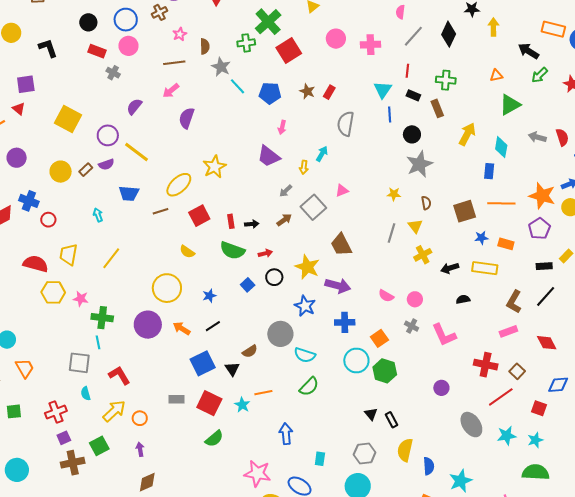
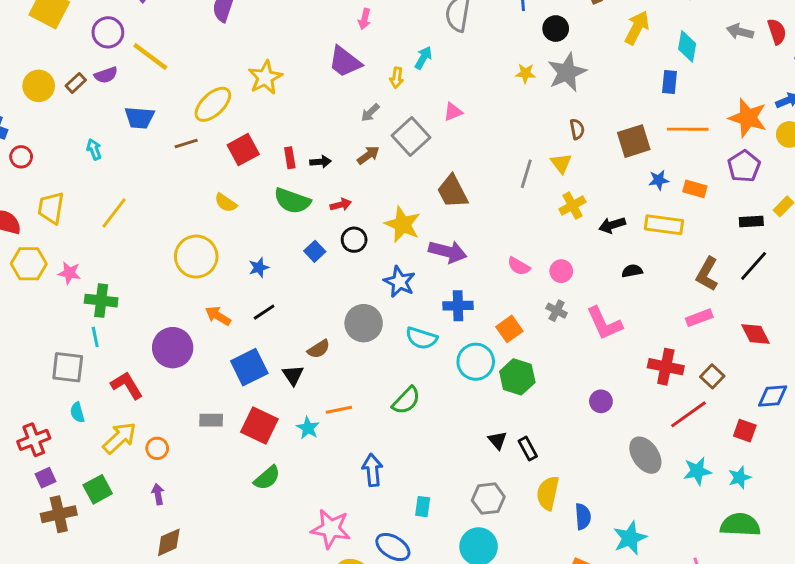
yellow star: (394, 194) -> (525, 73), moved
purple circle: (148, 325) -> (173, 348), moved
cyan semicircle: (305, 355) -> (421, 338), moved

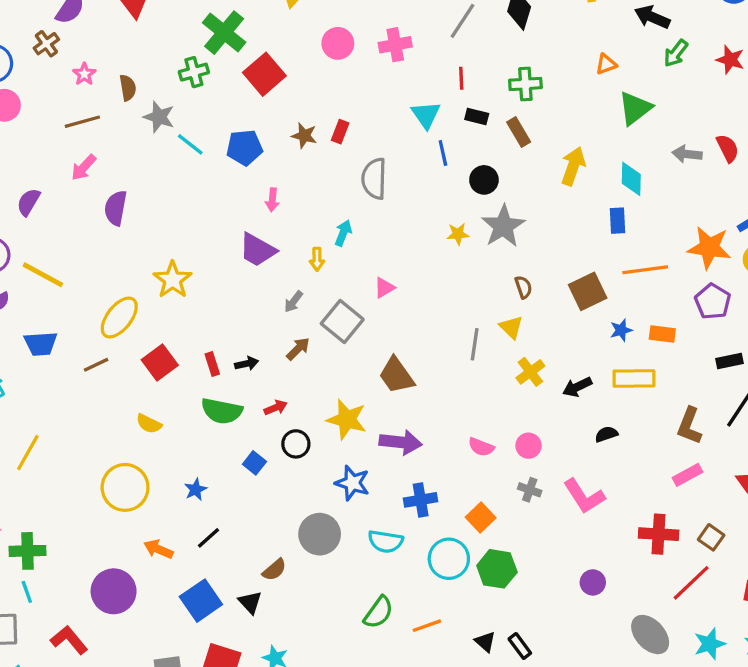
orange line: (339, 410) -> (427, 626), moved

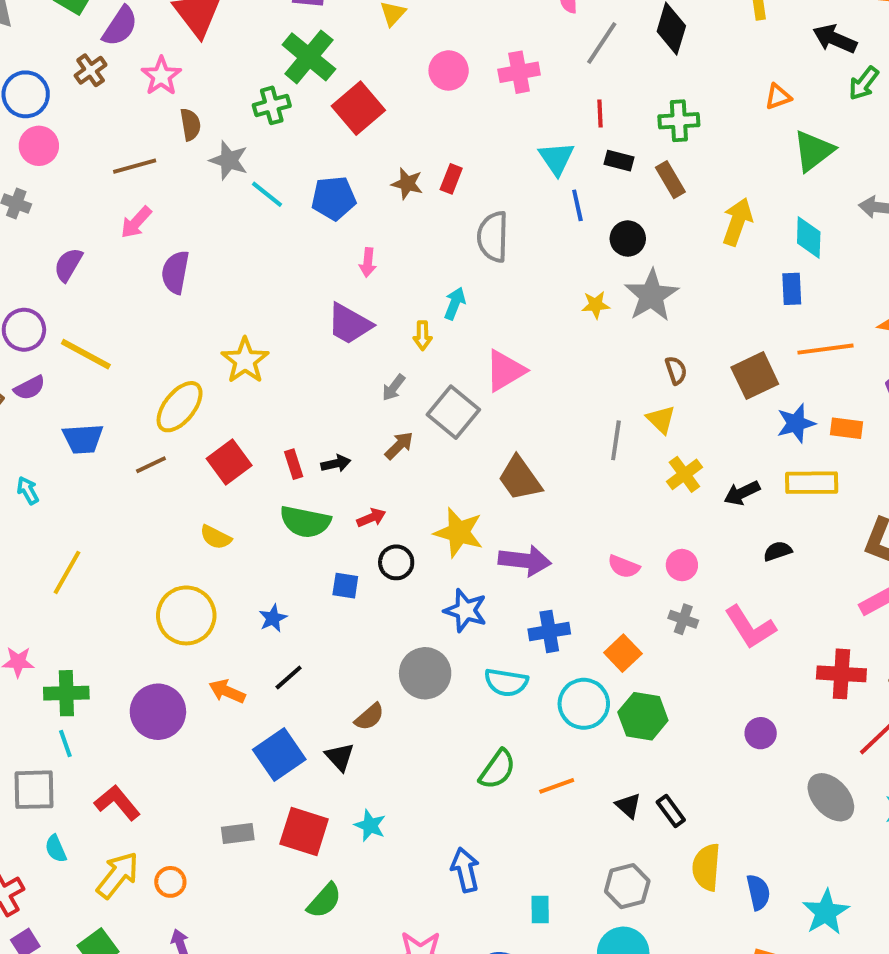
pink star: (84, 74) -> (161, 76), moved, size x1.4
pink triangle: (384, 288) -> (505, 371), size x1.6
blue star: (621, 330) -> (796, 423), size x1.4
blue square: (254, 463) -> (345, 586), turned -30
purple circle: (114, 591) -> (158, 712), moved

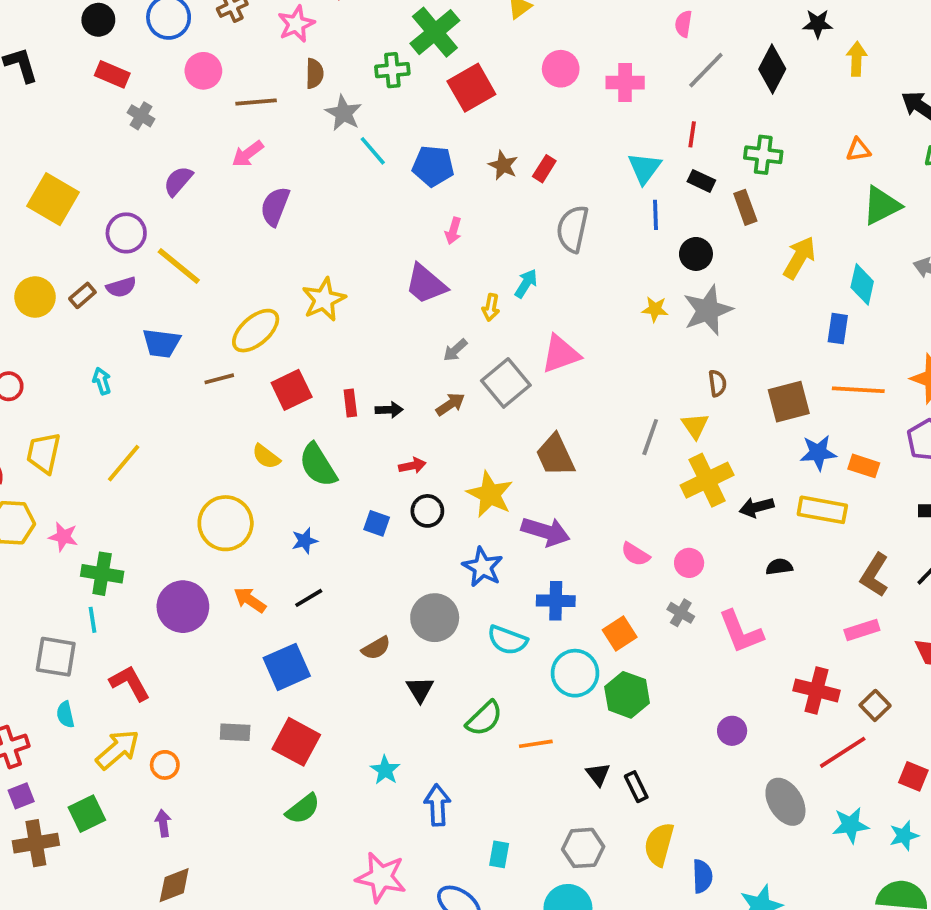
pink circle: (39, 146) -> (203, 71), moved
yellow cross: (684, 474) -> (707, 480), size x1.5
green semicircle: (305, 522) -> (318, 465), moved, turned 36
black triangle: (340, 757) -> (420, 689), moved
cyan star: (370, 825) -> (385, 770), moved

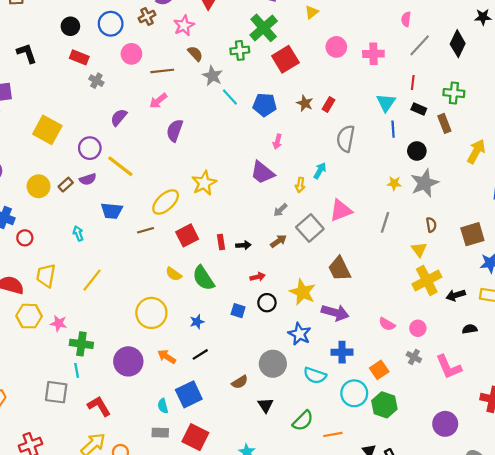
brown semicircle: (314, 74) -> (195, 54), turned -42
gray line: (650, 437) -> (385, 222), moved
cyan semicircle: (65, 715) -> (163, 406), moved
purple circle: (732, 731) -> (445, 424), size x1.5

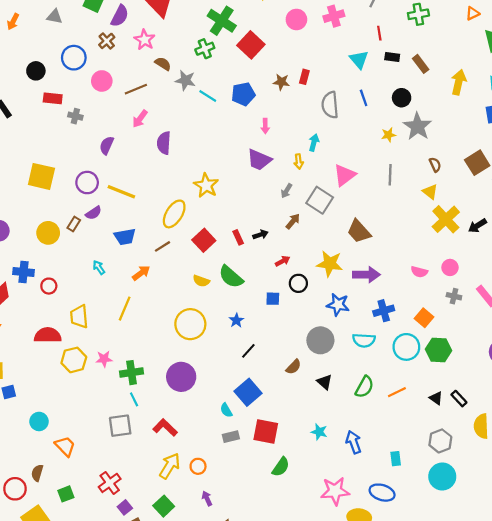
green cross: (454, 93) -> (418, 14), moved
blue line: (393, 129) -> (364, 98), moved
orange arrow: (167, 357) -> (141, 273), moved, turned 126

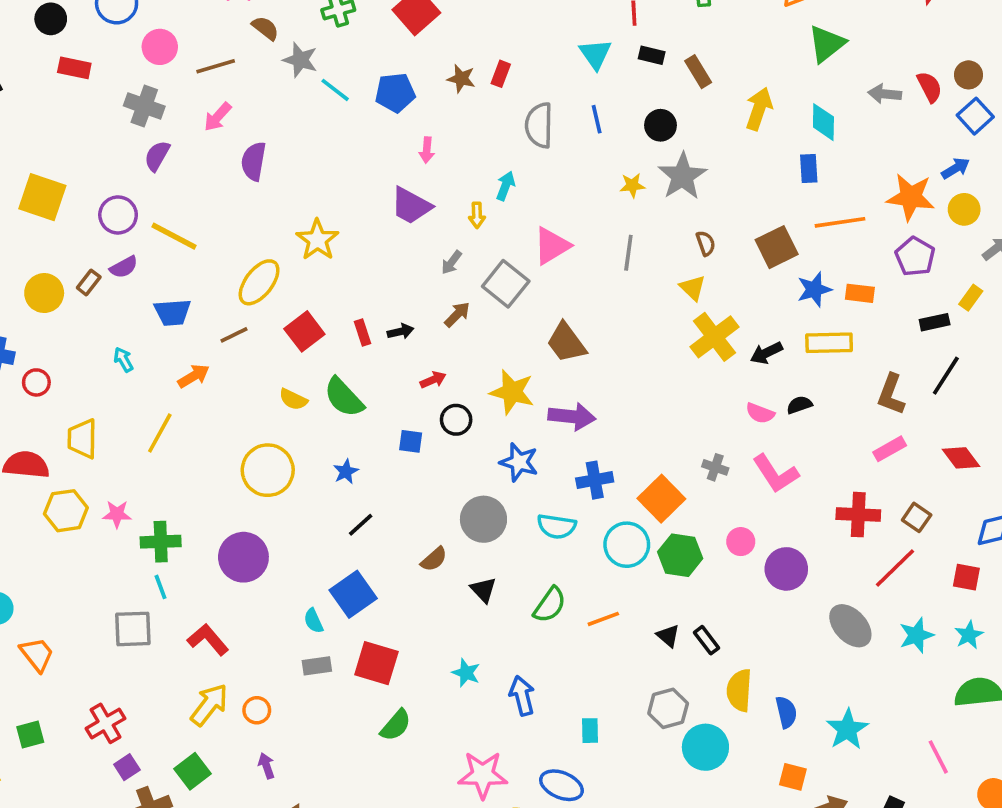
gray cross: (75, 116) -> (144, 106), moved, size x1.5
pink circle: (450, 267) -> (741, 542), moved
pink semicircle: (419, 272) -> (760, 413), moved
orange square: (424, 318) -> (661, 499), size x1.4
cyan circle: (442, 476) -> (705, 747), moved

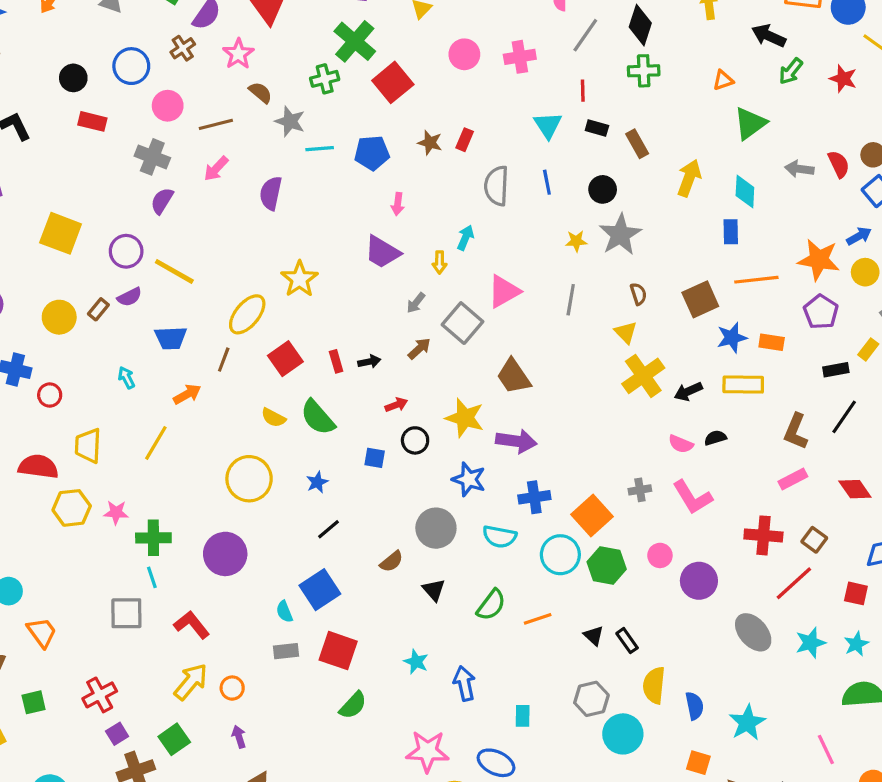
cyan line: (335, 90) -> (320, 149), turned -44
purple semicircle: (254, 161) -> (271, 193), moved
brown line: (234, 335) -> (224, 360), turned -45
gray cross: (715, 467) -> (640, 490), turned -30

